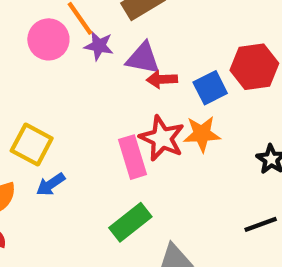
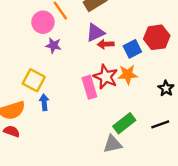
purple star: (99, 46) -> (53, 45), moved
purple triangle: (143, 58) -> (95, 33), turned -36
blue arrow: (51, 184) -> (44, 102), turned 119
green rectangle: (130, 222) -> (124, 123), moved

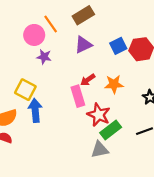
red arrow: (106, 44) -> (88, 80), moved, turned -32
blue square: (132, 49) -> (118, 46), moved
red star: (106, 77) -> (99, 115), moved
blue arrow: (44, 102) -> (35, 110), size x1.5

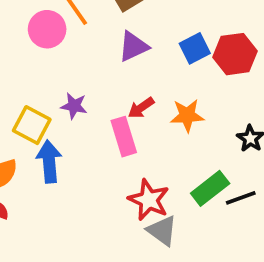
purple star: (44, 57) -> (74, 106), moved
red star: (99, 115) -> (149, 200), moved
green rectangle: (111, 130) -> (210, 188), moved
gray triangle: (100, 150) -> (162, 231), turned 48

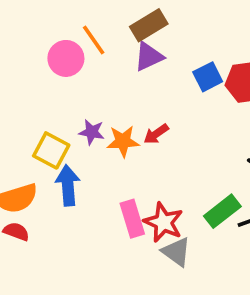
purple triangle: (133, 46) -> (149, 57), moved
orange star: (187, 115) -> (123, 141), moved
pink rectangle: (124, 137) -> (132, 219), moved

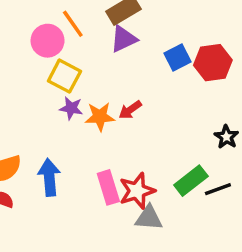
yellow square: (51, 150) -> (64, 76), moved
blue arrow: (68, 185) -> (49, 177), moved
red star: (163, 222) -> (137, 191), turned 30
gray triangle: (176, 252) -> (149, 218), turned -32

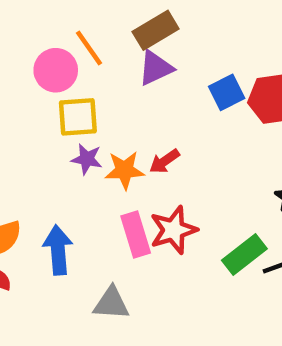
yellow square: (64, 76) -> (78, 117), turned -32
pink rectangle: (108, 187) -> (136, 234), moved
red star: (137, 191) -> (173, 230), moved
gray triangle: (149, 218) -> (111, 303), moved

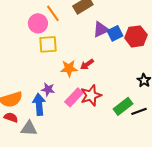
purple triangle: (156, 68) -> (101, 29), moved
purple star: (87, 159) -> (48, 89), moved
pink rectangle: (136, 234) -> (74, 97), turned 60
gray triangle: (111, 303) -> (29, 128), moved

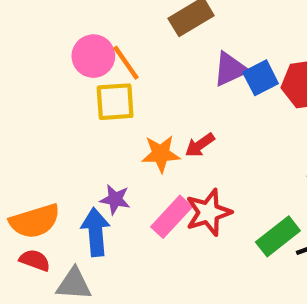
orange line: (53, 13) -> (126, 63), moved

